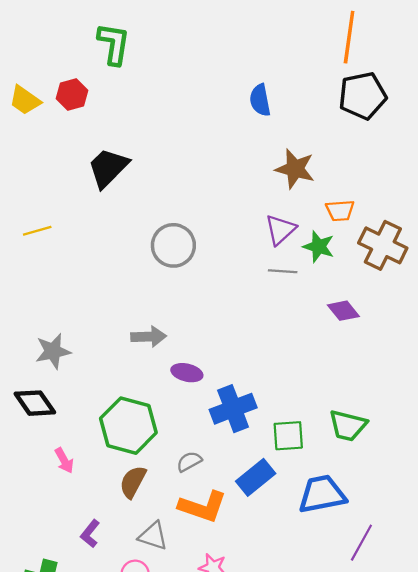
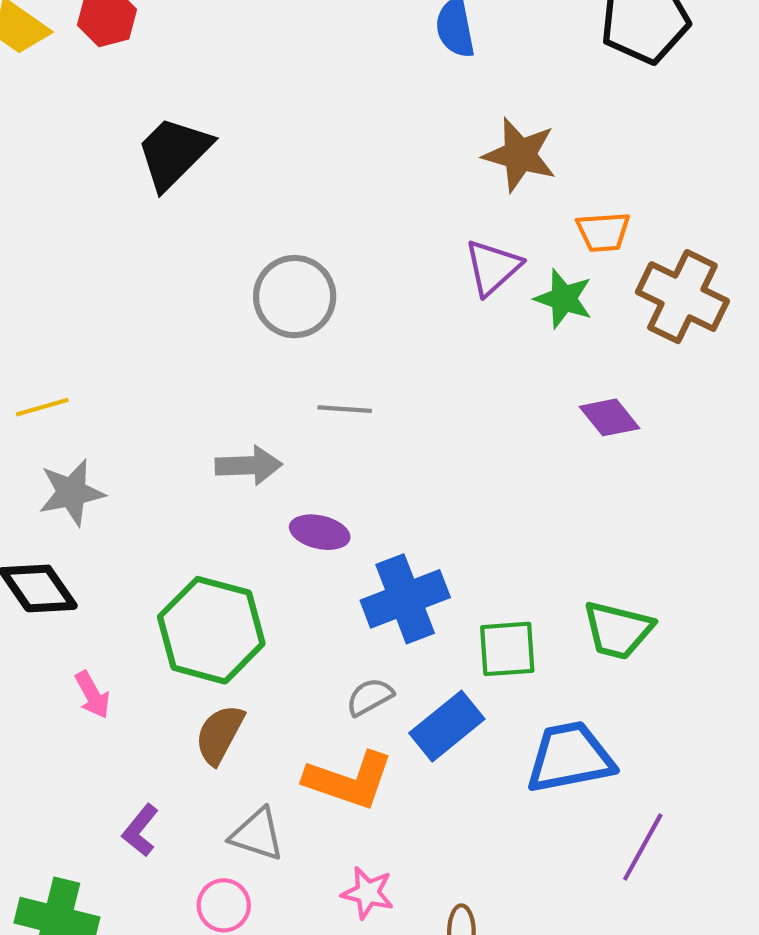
yellow line: (37, 231) -> (42, 407), moved
gray line: (283, 271) -> (345, 409), moved
gray semicircle: (189, 462) -> (370, 697), moved

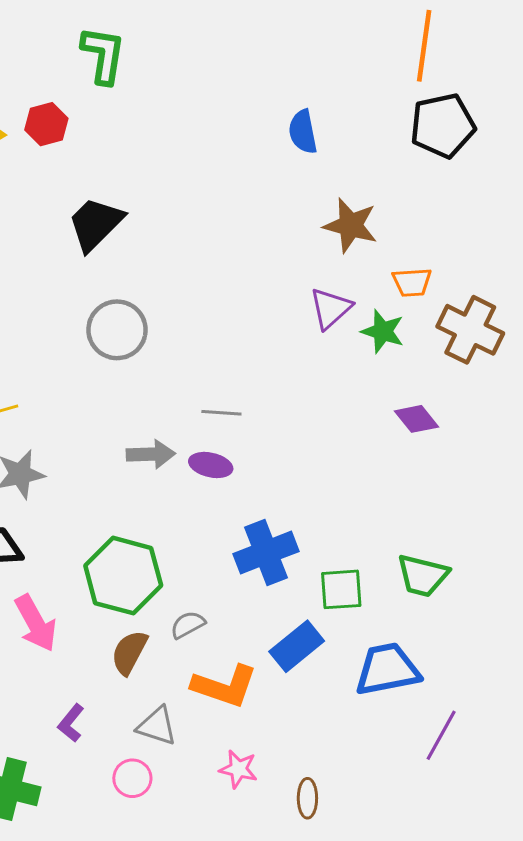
gray circle: (295, 297) -> (117, 330), moved
purple ellipse: (320, 532) -> (211, 465), moved
pink arrow: (92, 695) -> (36, 623), size x1.6
gray semicircle: (370, 697) -> (188, 625), moved

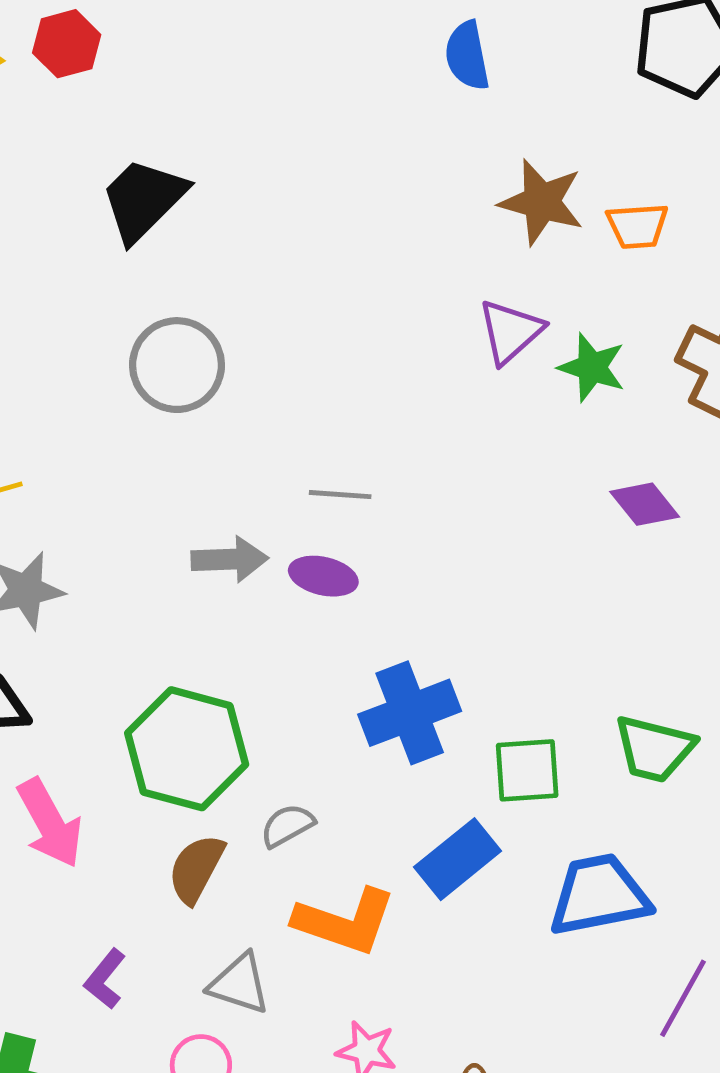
orange trapezoid: (412, 282) -> (637, 226), moved

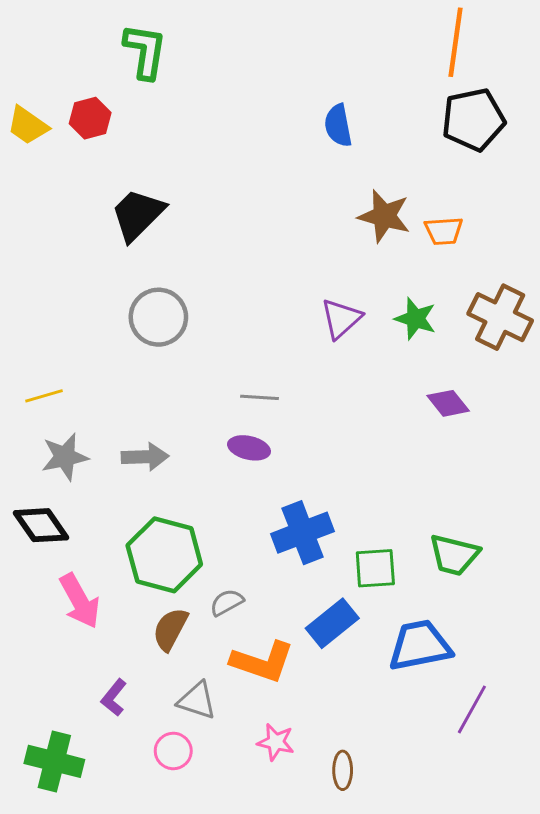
purple triangle: (510, 331) -> (341, 319), moved
gray arrow: (230, 559) -> (145, 457), moved

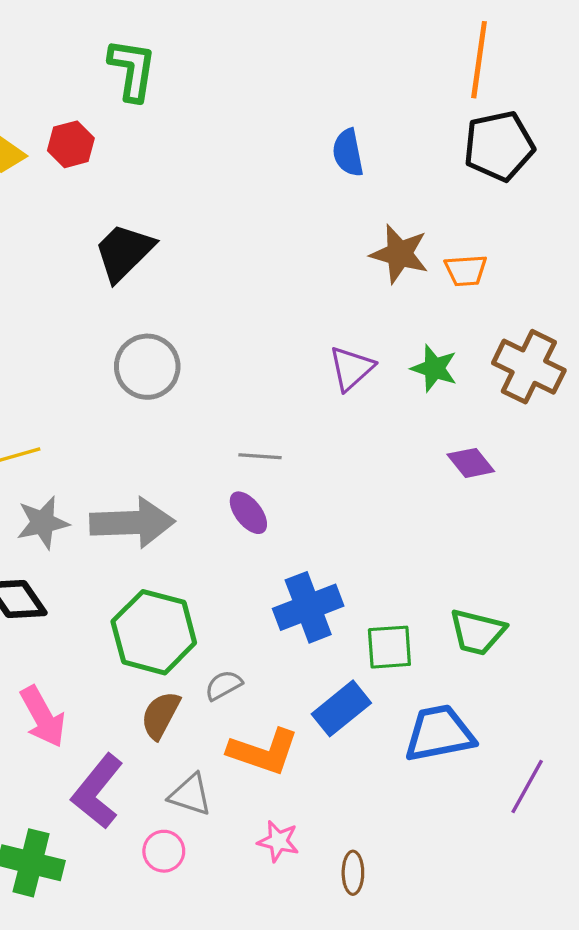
purple ellipse: (249, 448) -> (248, 513), turned 39
gray arrow: (145, 457) -> (132, 523), size x1.6
pink arrow: (80, 601) -> (43, 717), moved
purple L-shape: (114, 698) -> (97, 791), size x1.8
purple line: (472, 709) -> (527, 786), moved

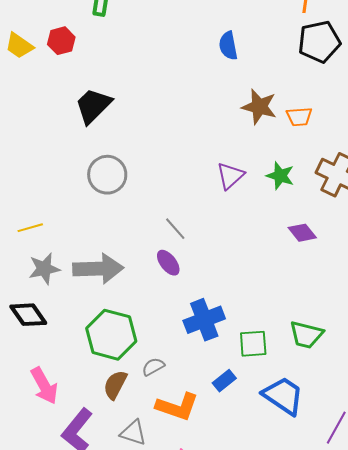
gray line: (260, 456) -> (175, 229), turned 45
blue rectangle: (341, 708) -> (224, 381), size x0.7
blue trapezoid: (439, 733) -> (283, 396), turned 45

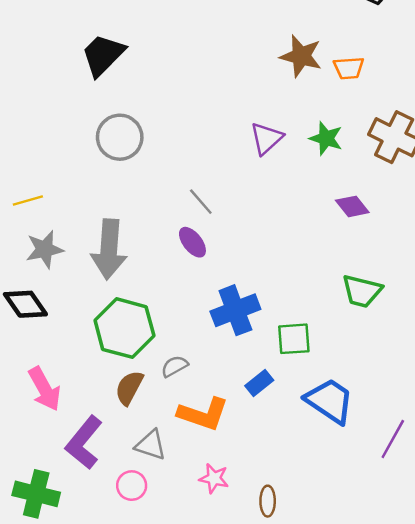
gray arrow: (98, 269) -> (109, 249), turned 96
green trapezoid: (306, 335) -> (362, 291), moved

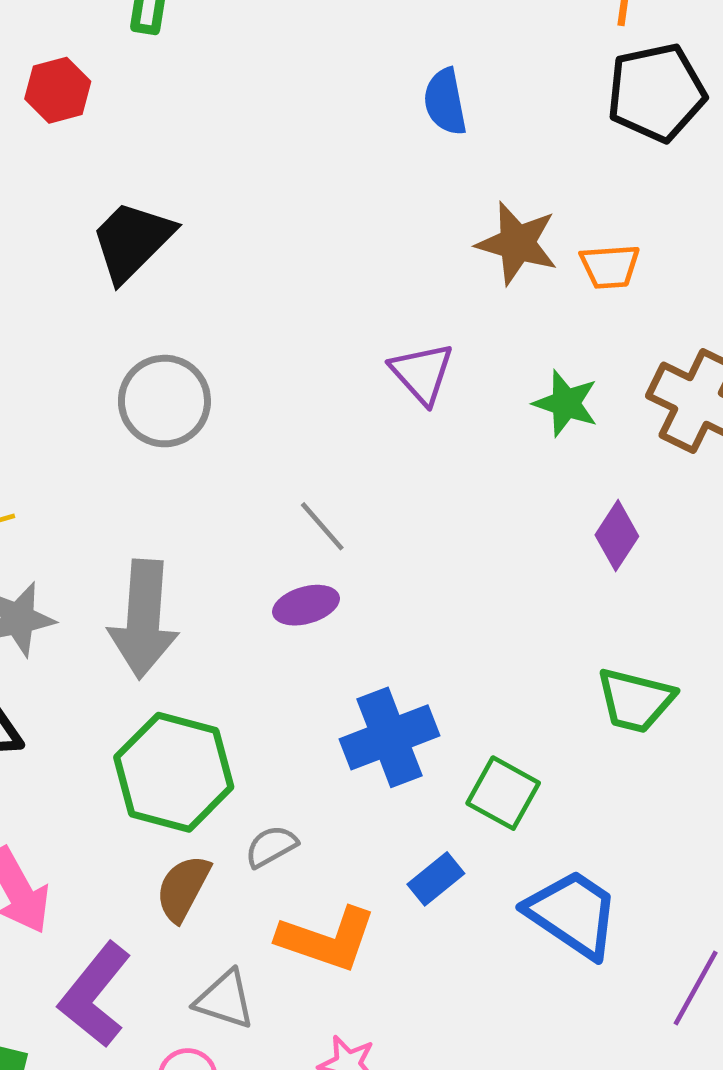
purple triangle: (266, 138) -> (422, 373), moved, turned -30
purple diamond: (352, 206) -> (617, 536), turned 72
purple ellipse: (192, 242) -> (306, 605), turned -68
green square: (294, 339) -> (503, 793), turned 33

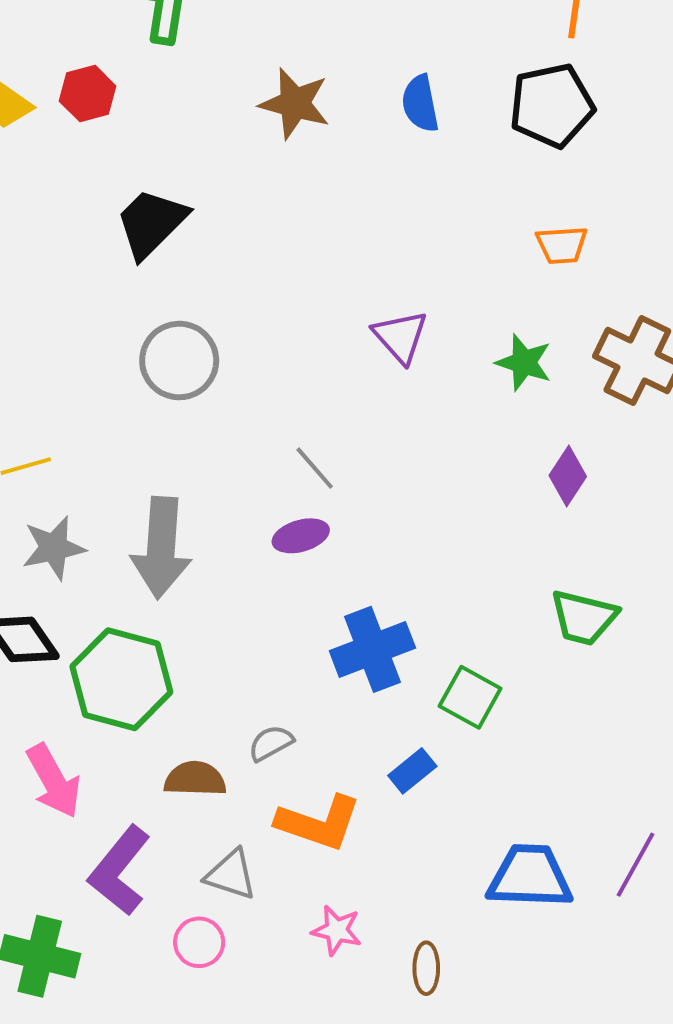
black pentagon: (656, 92) -> (552, 105), moved
brown star: (517, 243) -> (295, 103), moved
green hexagon: (174, 772) -> (121, 679), moved
brown semicircle: (183, 888) -> (195, 779), turned 64
blue trapezoid: (573, 914) -> (530, 877), moved, turned -32

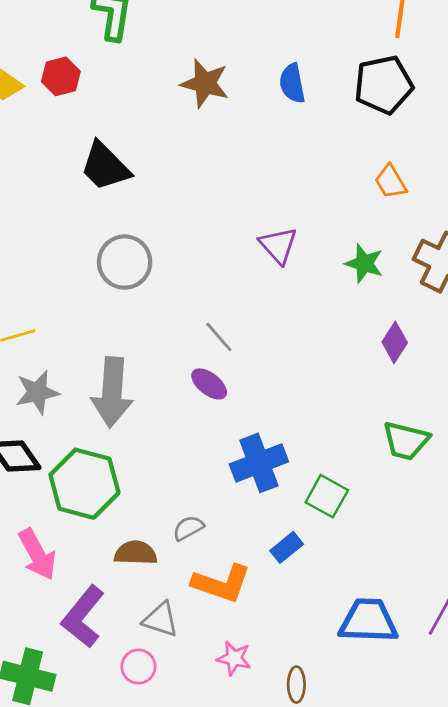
black trapezoid: (151, 223) -> (105, 166), turned -90
orange trapezoid: (562, 245) -> (391, 182), turned 63
purple ellipse: (301, 536) -> (209, 384), turned 54

